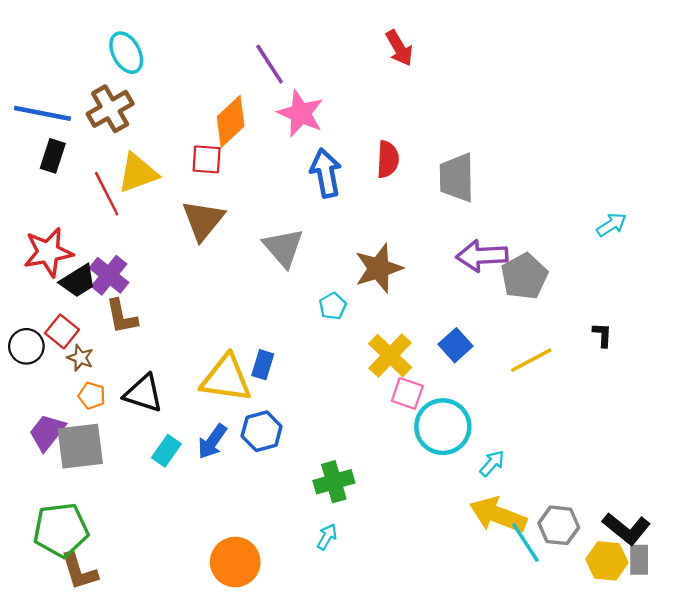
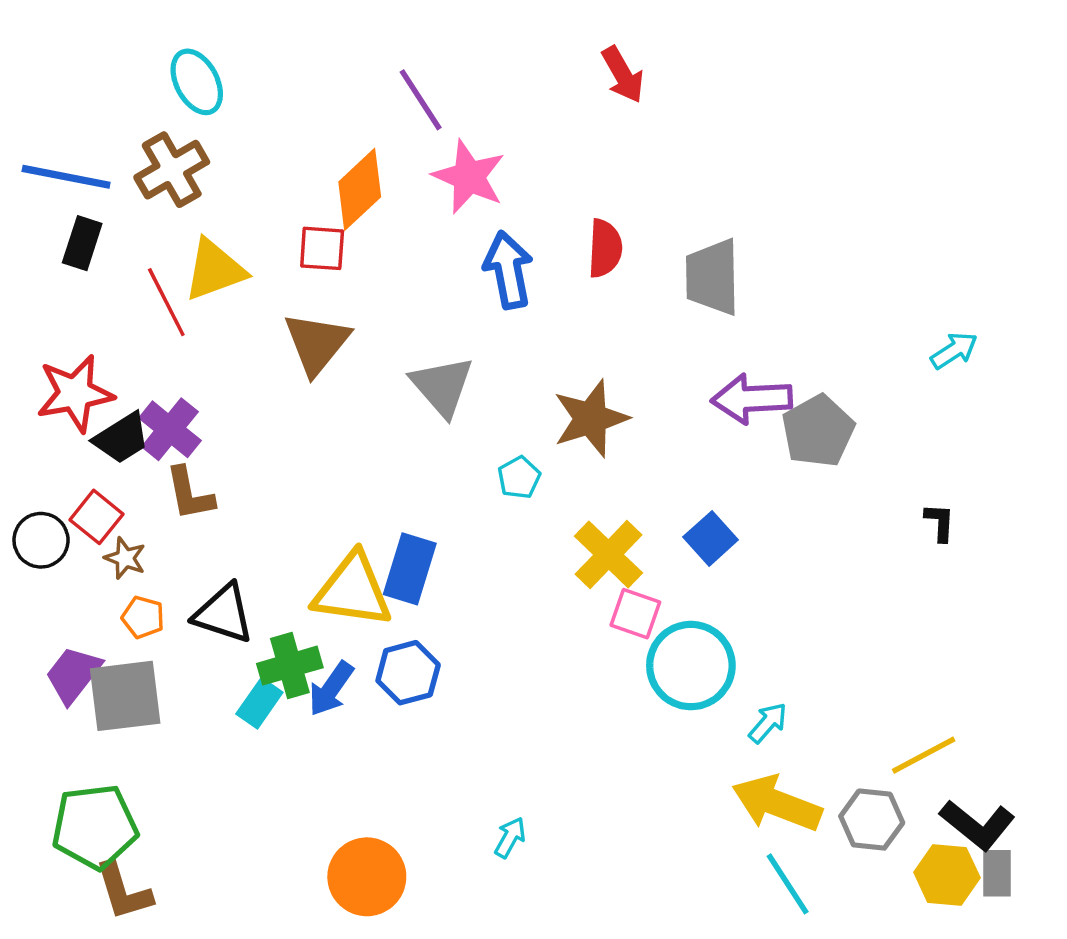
yellow line: (531, 360) -> (924, 755), moved
blue rectangle: (263, 365) -> (410, 569), size x1.5
green cross: (334, 482) -> (290, 666), moved
cyan line: (525, 543) -> (788, 884), moved

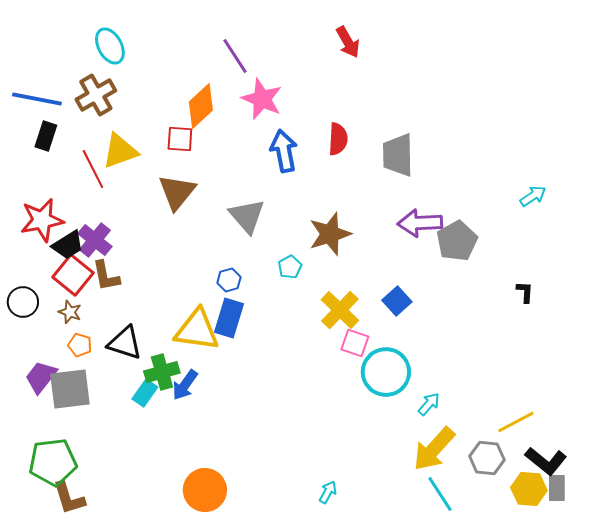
red square: (97, 517) -> (73, 275), moved, size x1.4
blue hexagon: (408, 673) -> (229, 280), moved, size x0.7
yellow arrow: (777, 803) -> (434, 449), turned -69
cyan arrow: (510, 837) -> (328, 492), moved

